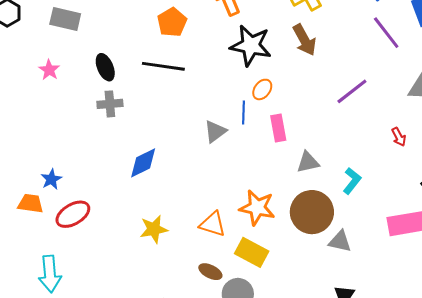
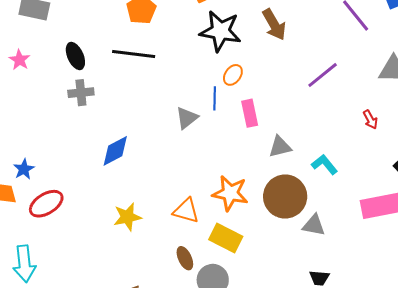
cyan L-shape: (352, 181) -> (324, 164), turned -76
brown ellipse: (210, 272) -> (185, 258), turned 40

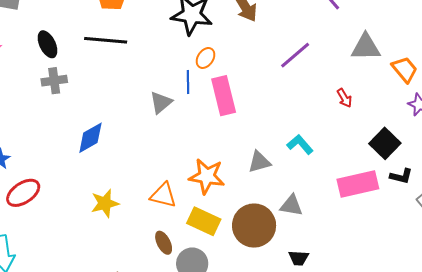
pink rectangle: (250, 113) -> (224, 96), size x1.4
gray triangle: (280, 147) -> (259, 162), moved
brown circle: (285, 196) -> (254, 226), moved

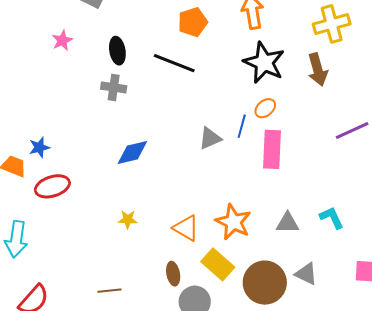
yellow star: (105, 203) -> (128, 219), size x0.7

